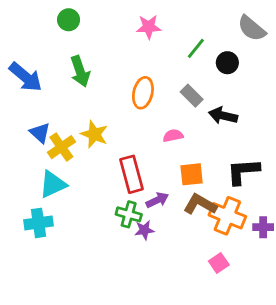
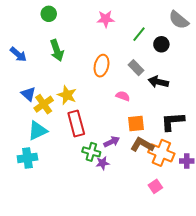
blue arrow: (26, 77) -> (18, 54), size x0.7
pink semicircle: (173, 136) -> (123, 96), turned 32
red rectangle: (132, 174) -> (76, 123), moved

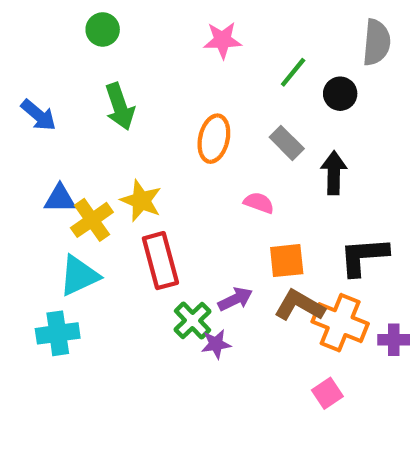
gray semicircle: (179, 20) -> (377, 42), turned -125
black arrow: (158, 82) -> (334, 173), turned 78
blue triangle: (28, 94) -> (60, 199), turned -42
green cross: (91, 152) -> (193, 321), turned 30

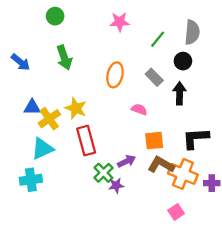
gray semicircle: (377, 42) -> (192, 32), moved
black circle: (340, 94) -> (183, 61), moved

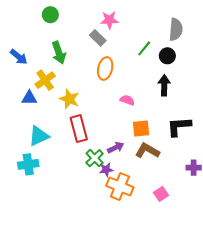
green line: (158, 39) -> (144, 48), moved
gray rectangle: (154, 77) -> (98, 38), moved
yellow cross: (49, 119) -> (45, 80), moved
orange cross: (183, 174) -> (120, 187), moved

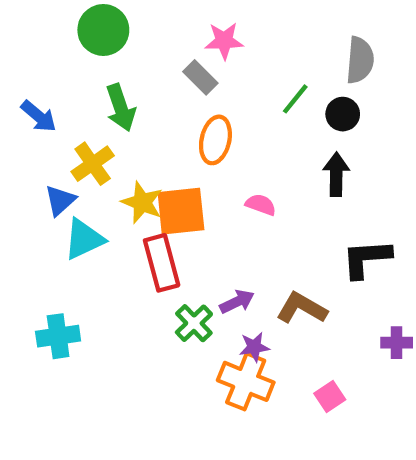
green circle: (50, 15) -> (103, 30), size x1.5
blue triangle: (29, 98) -> (60, 200), turned -42
orange square: (141, 129) -> (181, 211), moved, size x1.4
cyan triangle: (39, 136) -> (84, 239), moved
purple star: (106, 170) -> (254, 347), moved

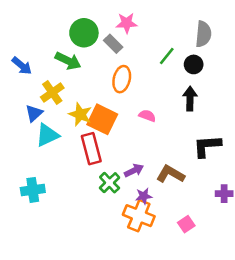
green circle: (103, 30) -> (84, 33), moved
green arrow: (121, 108) -> (68, 61), turned -45
orange square: (181, 211) -> (102, 119), turned 32

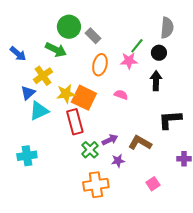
pink star: (127, 23) -> (129, 61), moved
yellow star: (80, 114) -> (66, 94), turned -30
orange cross: (139, 216) -> (96, 185), moved, turned -30

